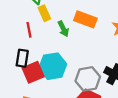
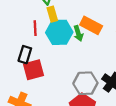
green arrow: (63, 29) -> (78, 33), moved
cyan hexagon: (53, 66) -> (59, 32), moved

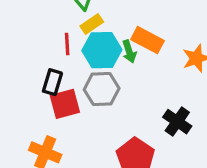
yellow rectangle: (52, 14) -> (92, 24), turned 72
gray hexagon: (85, 83) -> (102, 89), moved

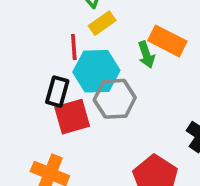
cyan hexagon: (102, 50) -> (96, 71), moved

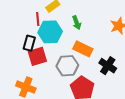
orange rectangle: (167, 41) -> (83, 49), moved
gray hexagon: (115, 99) -> (67, 66), moved

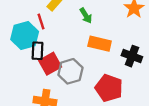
cyan hexagon: (50, 32) -> (25, 36), moved
gray hexagon: (67, 66) -> (70, 71), moved

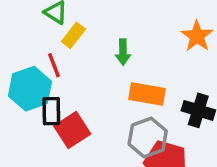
green arrow: (86, 16) -> (123, 52), turned 35
gray hexagon: (70, 71) -> (148, 137), moved

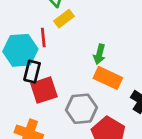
green arrow: (123, 52) -> (99, 54), moved
gray hexagon: (148, 137) -> (81, 109), moved

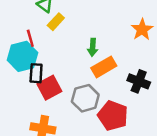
red line: (43, 37) -> (30, 38), moved
orange rectangle: (108, 78) -> (104, 67), turned -45

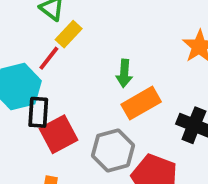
red line: (30, 38) -> (49, 58), moved, turned 54

